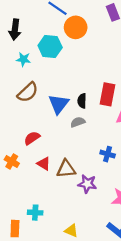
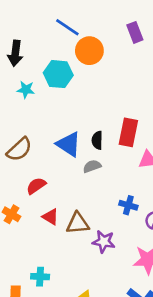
brown semicircle: (28, 92) -> (19, 149), moved
blue triangle: (59, 104) -> (69, 144), turned -35

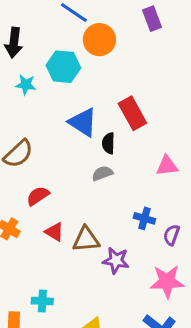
red rectangle: (128, 132) -> (132, 113), moved, turned -40
blue triangle: (69, 144) -> (83, 122), moved

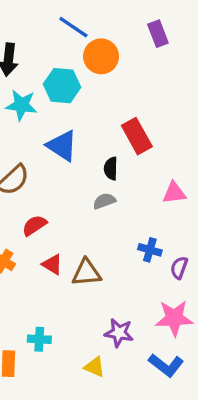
cyan star: (26, 85) -> (21, 105), size x1.4
blue triangle: (83, 122) -> (62, 146), moved
purple star: (116, 260) -> (119, 333), moved

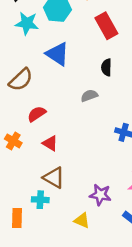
red rectangle: (137, 136) -> (106, 26), moved
black semicircle: (111, 169) -> (106, 67), moved
brown triangle: (86, 273) -> (54, 178), moved, turned 35

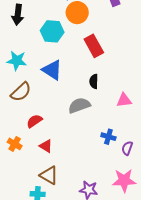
cyan star: (27, 23) -> (17, 61), moved
gray semicircle: (89, 96) -> (79, 105), size x1.5

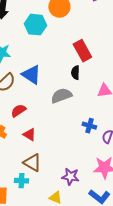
red rectangle: (94, 46) -> (82, 51), moved
blue triangle: (52, 70) -> (31, 75), moved

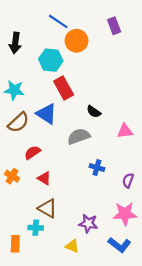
red rectangle: (82, 51) -> (64, 88), moved
black semicircle: (75, 73) -> (94, 112), turned -56
blue cross: (89, 126) -> (97, 168), moved

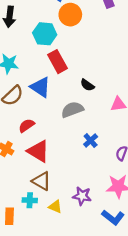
blue cross: (97, 168) -> (91, 141), turned 32
red triangle: (44, 178) -> (38, 151), size x1.6
yellow triangle: (72, 246) -> (55, 207), moved

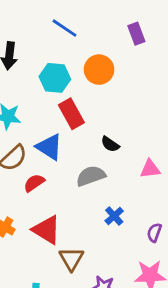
orange circle: (70, 15) -> (99, 70), moved
red semicircle: (27, 126) -> (34, 183), moved
brown triangle: (41, 181) -> (71, 259), moved, turned 30

